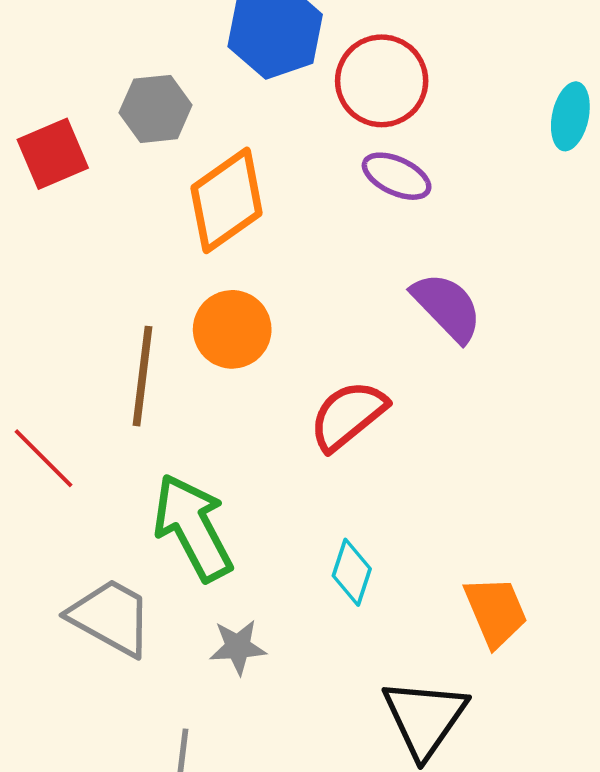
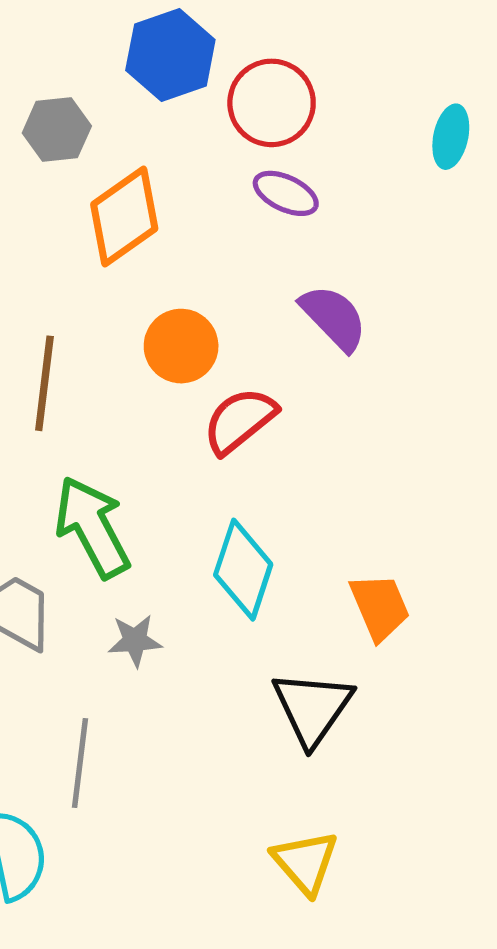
orange circle: (232, 329) -> (181, 346), moved
cyan diamond: (352, 572) -> (243, 570), size x1.6

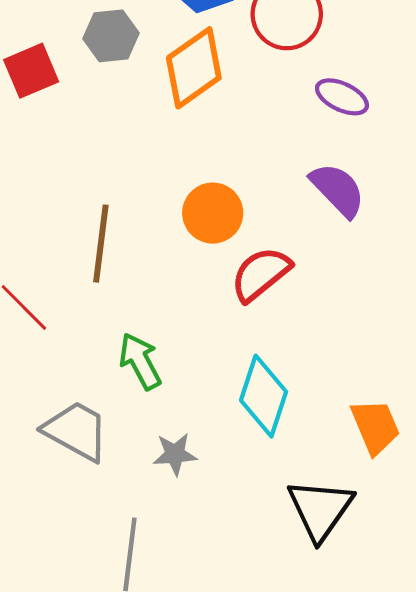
purple ellipse: (286, 193) -> (342, 97), moved
orange diamond: (124, 216) -> (194, 68), moved
green arrow: (92, 527) -> (140, 361), size x0.7

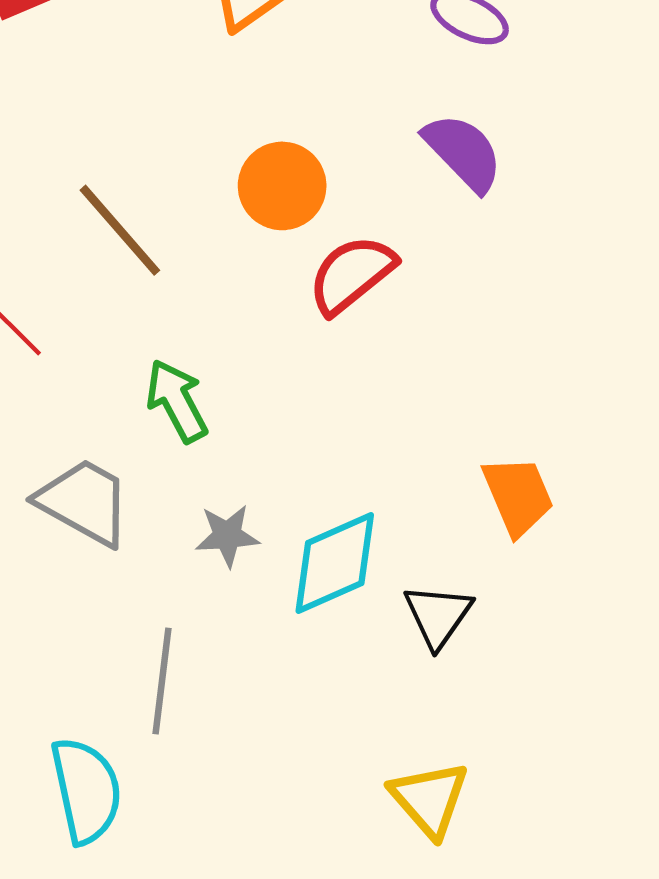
brown line: (101, 244) -> (120, 230), turned -48
cyan diamond: (264, 396) -> (335, 563), moved, turned 48
black triangle: (320, 509) -> (438, 616), size x0.7

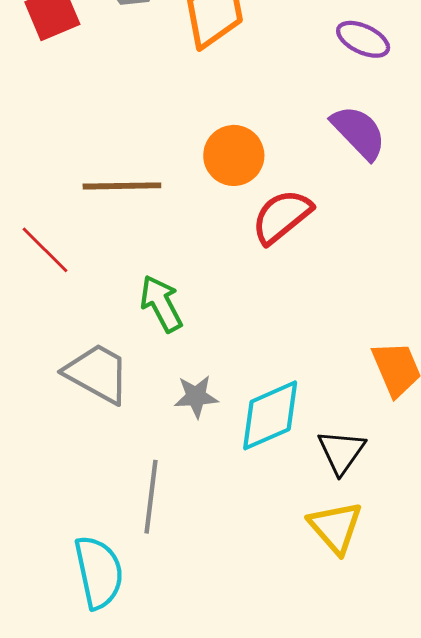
brown line: (120, 230) -> (122, 186), turned -50
yellow triangle: (430, 799) -> (335, 527), moved

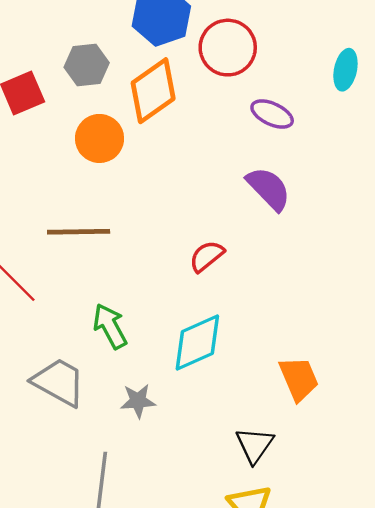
orange circle: (234, 155) -> (100, 138), moved
red semicircle: (282, 216) -> (207, 256), size x0.7
cyan diamond: (270, 415) -> (197, 343), moved

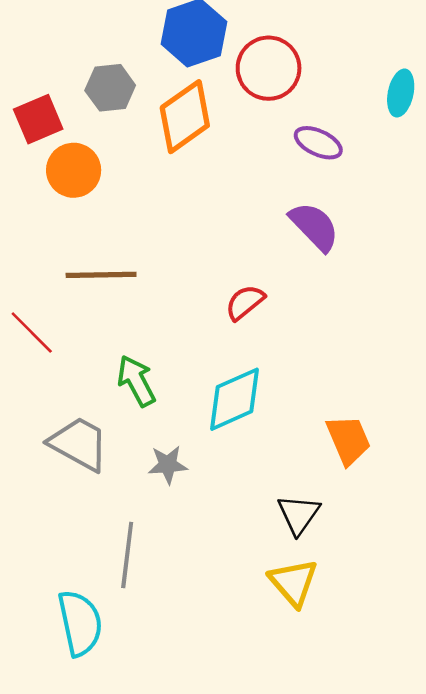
orange circle: (100, 138) -> (74, 170), moved

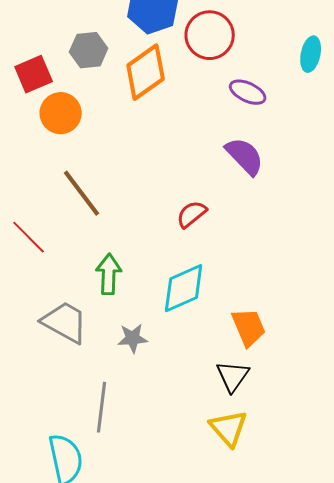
brown line: (101, 275) -> (82, 193), turned 54
green arrow: (136, 381) -> (109, 274), turned 30
orange trapezoid: (348, 440) -> (249, 327), moved

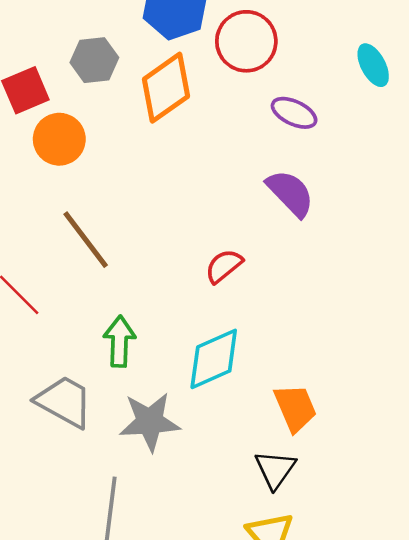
cyan ellipse: (311, 54) -> (373, 65), turned -40
gray star: (133, 338) -> (150, 422), size x1.6

